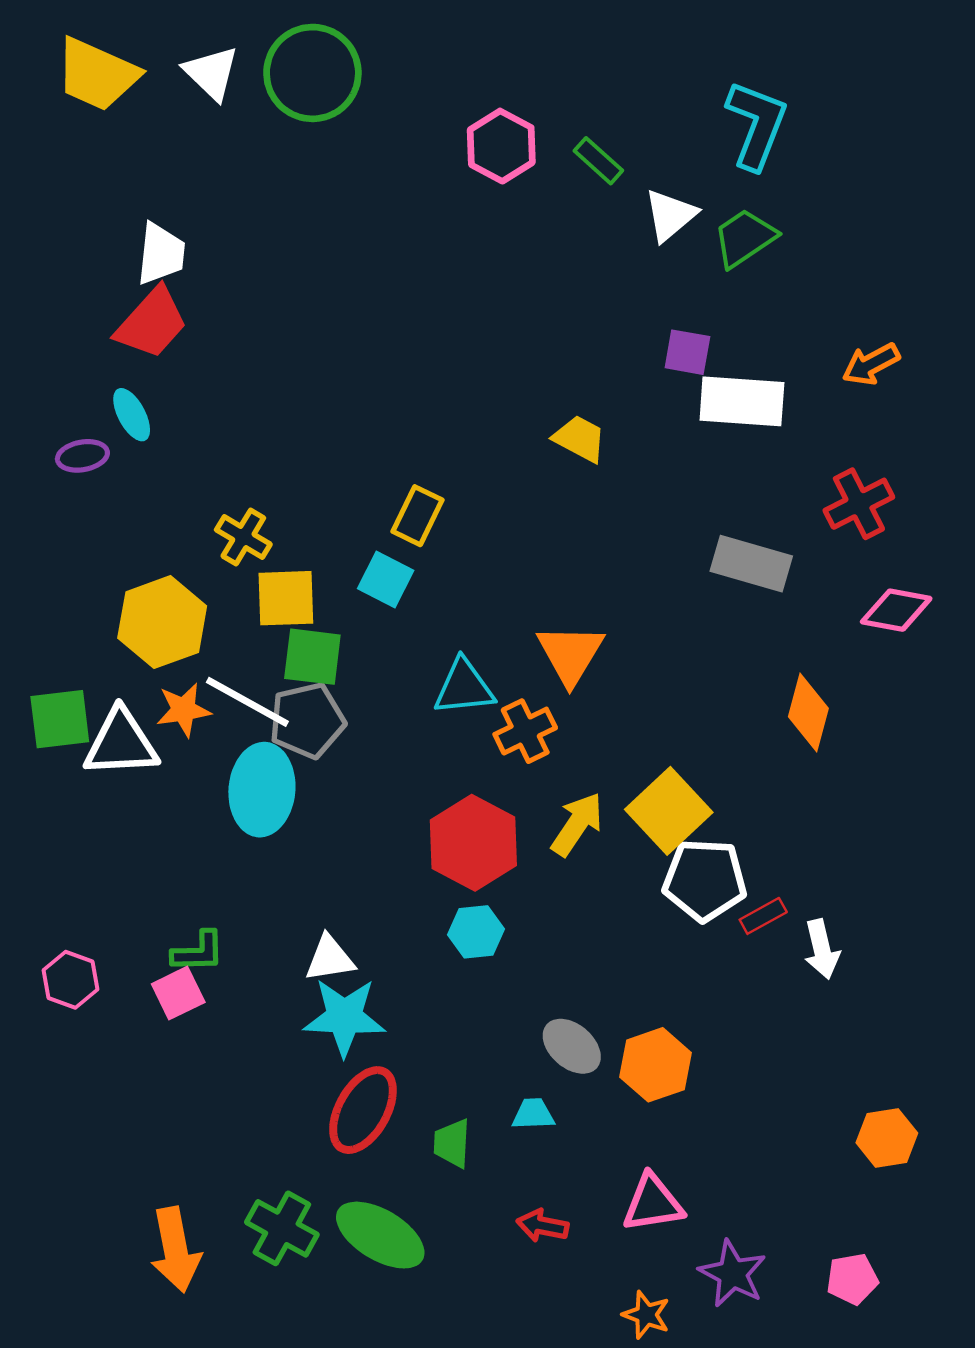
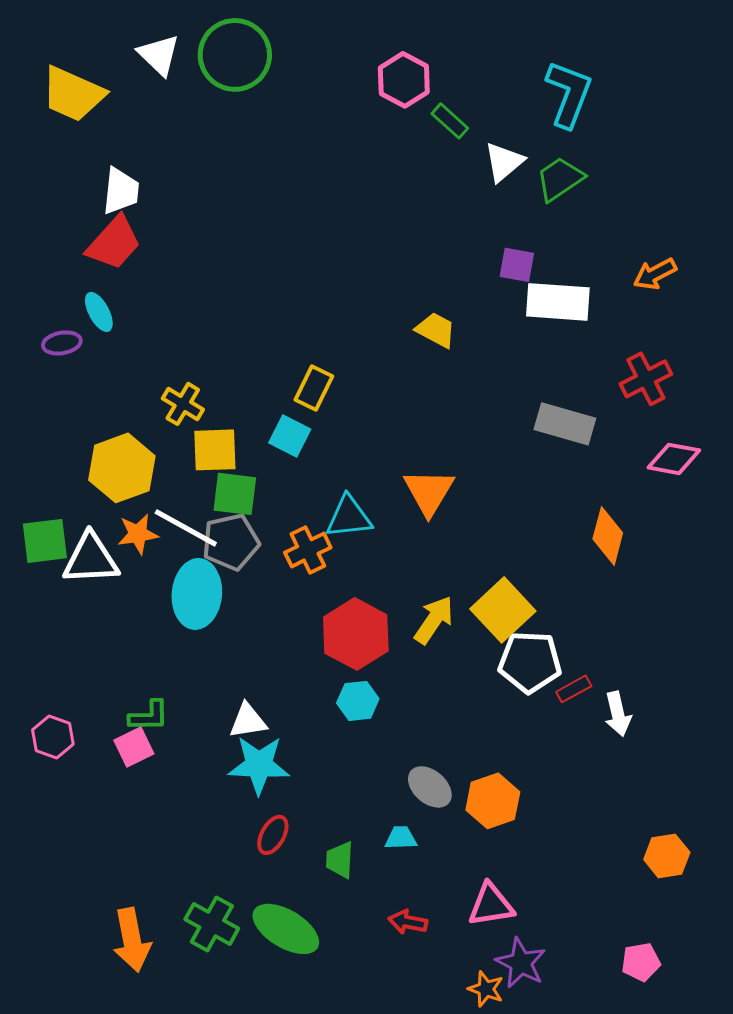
yellow trapezoid: (97, 74) -> (73, 94), moved
pink hexagon: (501, 146) -> (404, 80), moved
orange cross: (525, 731) -> (308, 550), moved
red ellipse: (363, 1110) -> (273, 835), size x0.6
purple star: (733, 1274) -> (521, 963), moved

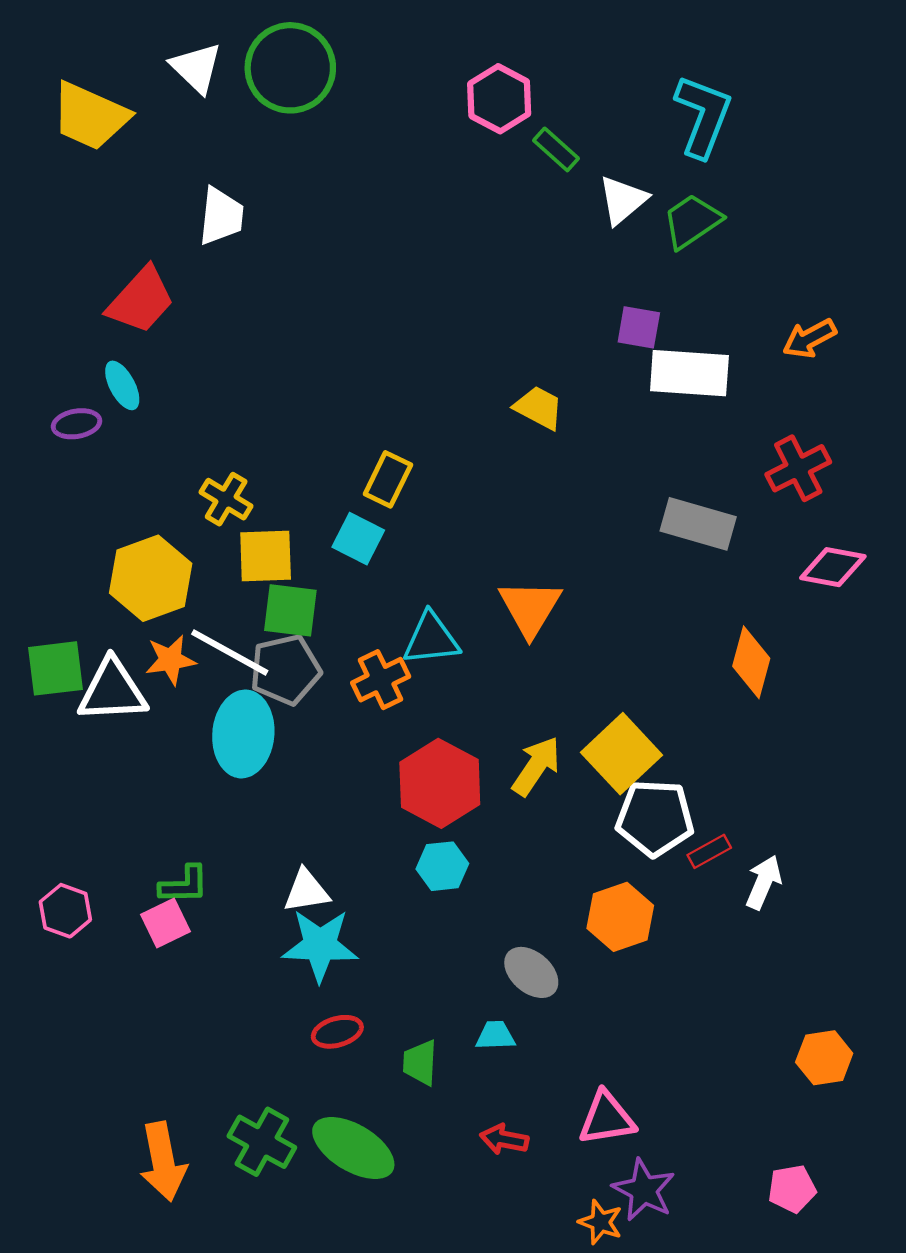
white trapezoid: (121, 191) -> (221, 216), moved
white arrow: (618, 714) -> (764, 882), turned -144
orange hexagon: (493, 801) -> (620, 917), moved
red ellipse: (273, 835) -> (337, 1032), turned 45

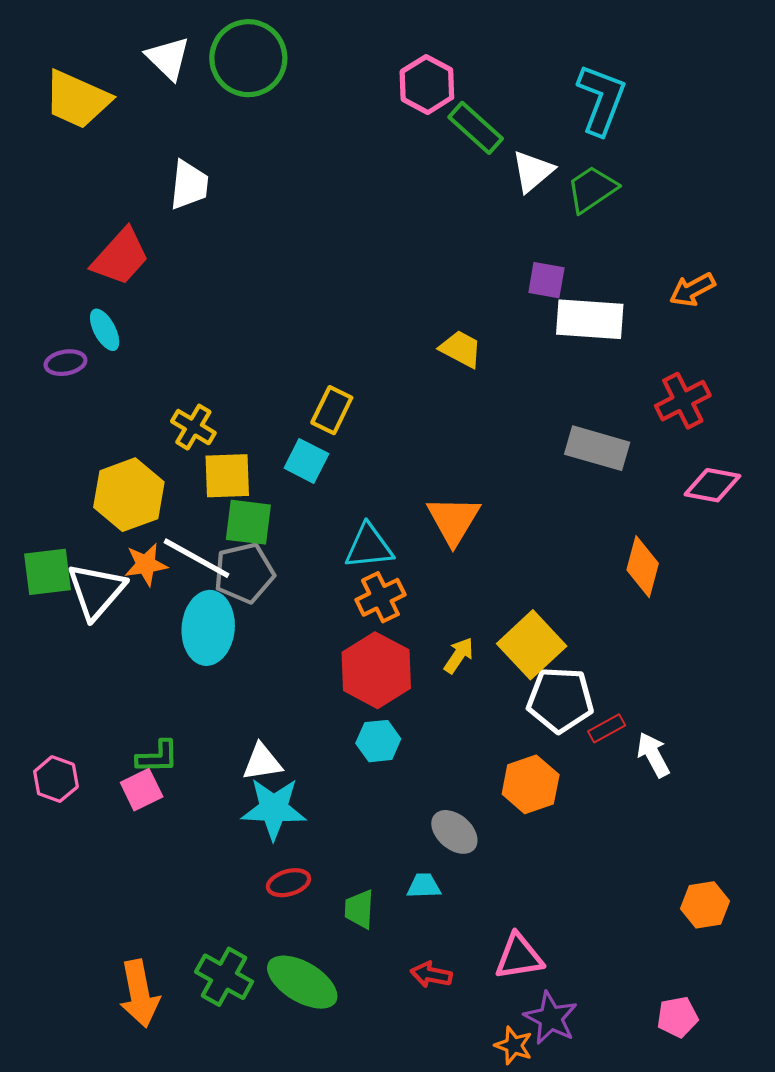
green rectangle: (556, 149) -> (476, 128), size x1.4
orange cross: (381, 680) -> (380, 597), moved
white triangle: (112, 691) -> (96, 591), turned -46
yellow arrow: (536, 766) -> (459, 655), size x0.7
white arrow: (764, 882) -> (653, 755), turned -51

